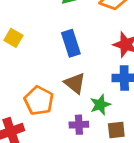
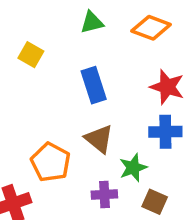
yellow square: (13, 38) -> (31, 55), moved
brown square: (116, 130) -> (155, 202), turned 30

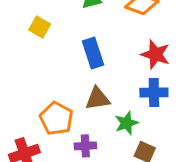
brown triangle: (99, 139) -> (98, 99), turned -48
purple cross: (104, 194) -> (85, 146), moved

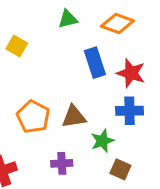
blue rectangle: (93, 53) -> (95, 63), moved
orange pentagon: (56, 118) -> (33, 117), moved

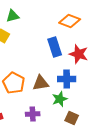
green triangle: (68, 19) -> (13, 16), moved
blue cross: (129, 111) -> (67, 79), moved

